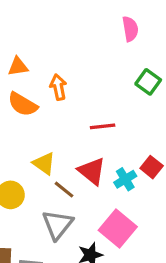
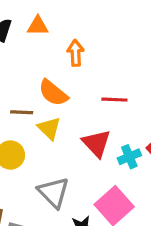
orange semicircle: (23, 104) -> (53, 93), moved
brown line: (64, 190) -> (22, 112), moved, turned -45
gray triangle: (57, 225) -> (54, 192), turned -32

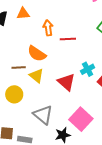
red line: (114, 100) -> (68, 39), moved
cyan cross: (129, 157) -> (88, 69), moved

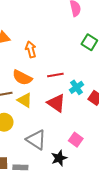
red line: (68, 39) -> (55, 75), moved
pink square: (81, 119) -> (76, 140), size x0.6

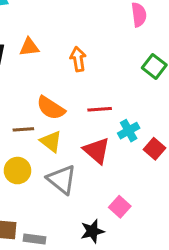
orange arrow: (31, 49) -> (78, 59), moved
gray triangle: (36, 140) -> (62, 180), moved

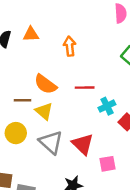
red triangle: (97, 150) -> (83, 144), moved
pink square: (120, 207) -> (108, 164), moved, turned 35

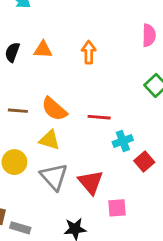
orange arrow: (70, 46) -> (89, 52), moved
brown line: (22, 100) -> (18, 111), moved
yellow triangle: (44, 111) -> (49, 140), turned -30

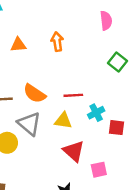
yellow triangle: (49, 140) -> (63, 121), moved
red square: (144, 162) -> (116, 128), turned -35
gray triangle: (54, 177) -> (29, 124), moved

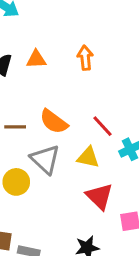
red line: (73, 95) -> (102, 126), turned 48

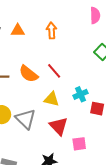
red line: (102, 126) -> (54, 71), moved
gray triangle: (45, 159) -> (25, 119), moved

